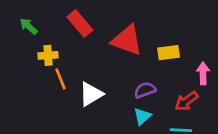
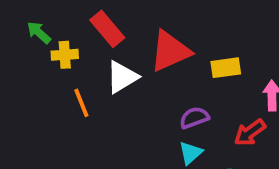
red triangle: (127, 40) -> (170, 51), turned -44
yellow cross: (48, 55) -> (65, 55), moved
white triangle: (91, 94) -> (122, 77), moved

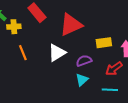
yellow rectangle: (226, 68) -> (104, 43), moved
white triangle: (122, 77) -> (57, 53), moved

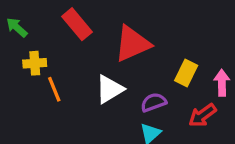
yellow cross: (14, 27) -> (35, 63), moved
yellow rectangle: (104, 43) -> (186, 73), turned -56

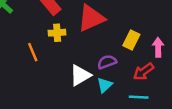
yellow cross: (35, 63) -> (57, 33), moved
white triangle: (110, 89) -> (80, 75), moved

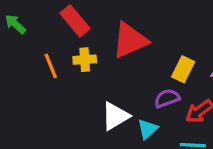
orange line: (33, 52) -> (51, 66), moved
purple semicircle: (107, 62) -> (167, 98), moved

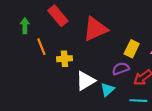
green arrow: (15, 24) -> (25, 26), moved, turned 48
yellow cross: (85, 60) -> (64, 59), moved

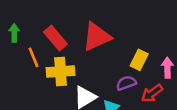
red rectangle: (58, 16) -> (55, 38), moved
yellow cross: (64, 59) -> (61, 71), size x1.5

